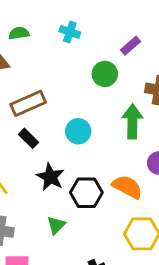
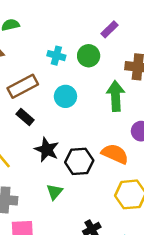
cyan cross: (70, 32) -> (56, 56), moved
cyan circle: (78, 131) -> (65, 96), moved

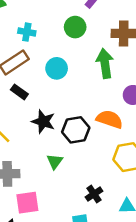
cyan cross: (56, 56) -> (27, 32), moved

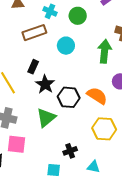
green circle: (75, 27) -> (78, 16), moved
black rectangle: (19, 92) -> (33, 67), moved, turned 64
green triangle: (55, 161) -> (46, 118), size x1.5

